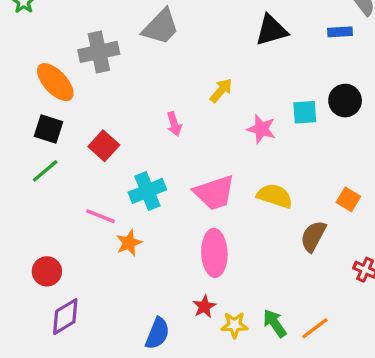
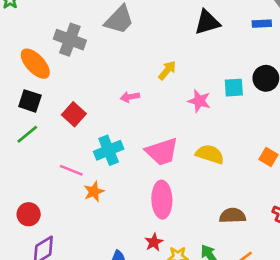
gray cross: (99, 52) -> (70, 40), turned 32
pink arrow: (174, 124) -> (130, 97), turned 96
brown semicircle: (313, 236) -> (233, 216), moved, turned 60

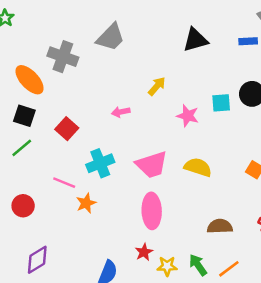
red circle: (29, 214) -> (23, 206), moved

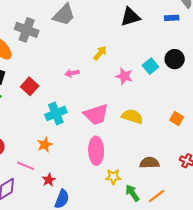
cyan square: (221, 103) -> (150, 66), turned -35
pink line: (64, 183) -> (26, 166), moved
red star: (144, 252) -> (49, 180), moved
yellow star: (167, 266) -> (113, 177), moved

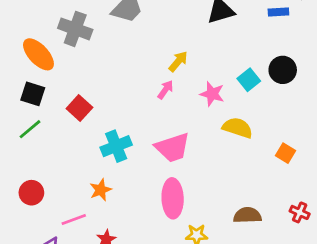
pink arrow: (72, 73) -> (166, 90), moved, turned 136
yellow semicircle: (132, 116) -> (238, 128), moved
pink line: (26, 166) -> (74, 220), turned -42

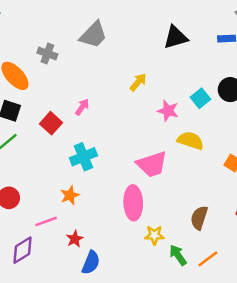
gray cross: (75, 29) -> (47, 53), size x0.7
pink arrow: (166, 90) -> (82, 107), moved
pink trapezoid: (173, 148) -> (152, 164), moved
brown semicircle: (247, 215) -> (199, 218), turned -70

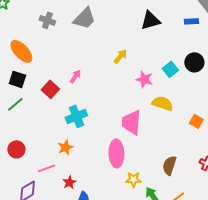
gray cross: (47, 53) -> (47, 20), moved
pink trapezoid: (152, 164) -> (131, 122), turned 112

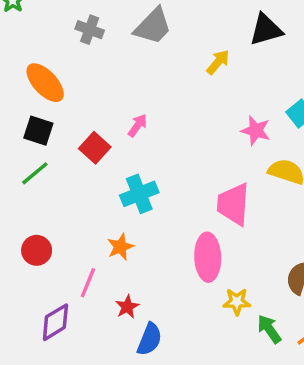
yellow arrow: (120, 56) -> (218, 62), moved
pink line: (46, 168) -> (88, 283), turned -48

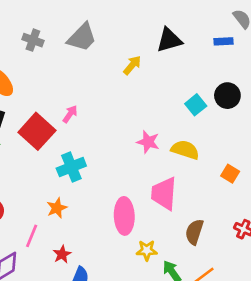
pink star: (256, 131) -> (148, 142), moved
red square: (95, 148) -> (37, 131), size x1.5
pink trapezoid: (233, 204) -> (164, 193), moved

